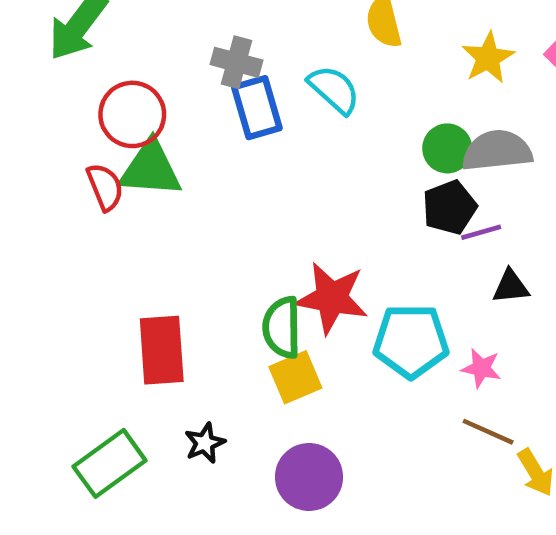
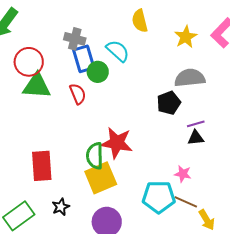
green circle: (447, 148) -> (98, 72), moved
red semicircle: (105, 187) -> (78, 94), moved
purple line: (481, 232) -> (196, 124), moved
cyan pentagon: (411, 341) -> (159, 197), moved
yellow square: (295, 377) -> (101, 178), size x1.4

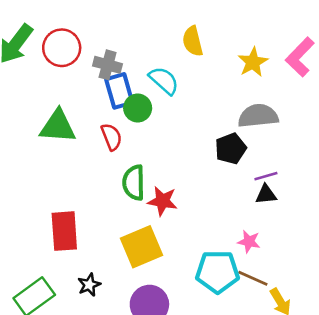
red circle: (29, 62) -> (62, 48), moved
red star: (117, 143) -> (163, 201), size x0.7
green semicircle: (95, 156) -> (134, 183), moved

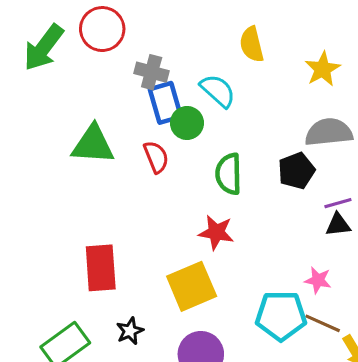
red circle: (62, 48) -> (102, 29), moved
green semicircle: (134, 183) -> (229, 174), moved

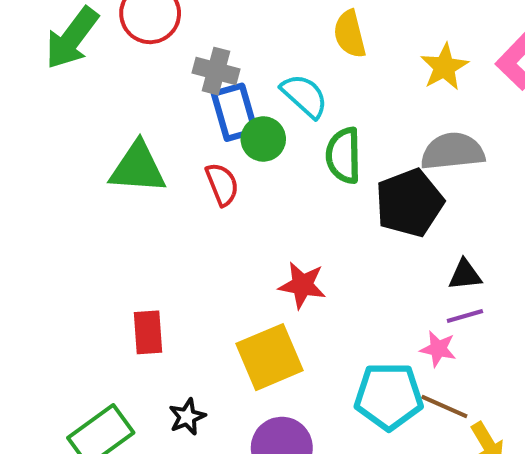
black pentagon: (296, 171) -> (409, 203), size x1.4
green semicircle: (229, 174) -> (344, 155), moved
purple line: (338, 203) -> (465, 316), moved
red rectangle: (101, 268) -> (148, 332), size x0.7

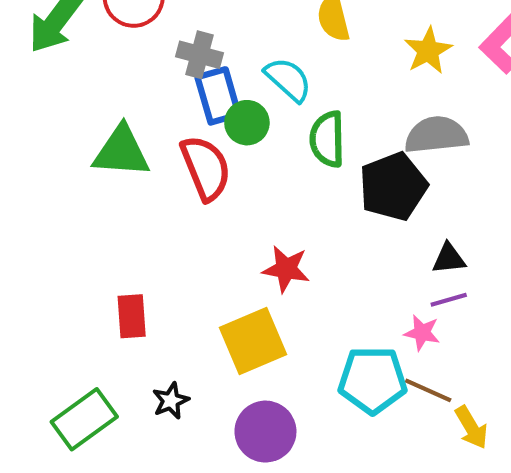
red semicircle: (222, 184) -> (206, 168), size x1.5

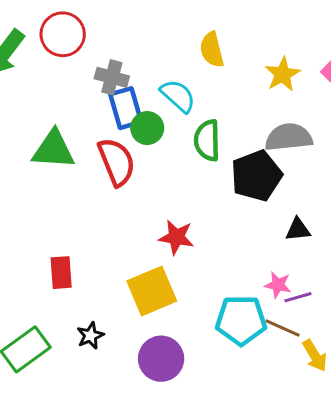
purple line: (449, 300) -> (298, 297), moved

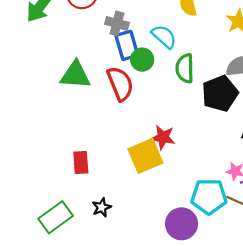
yellow square: (152, 291) -> (145, 156), moved
purple circle: (161, 359) -> (182, 224), moved

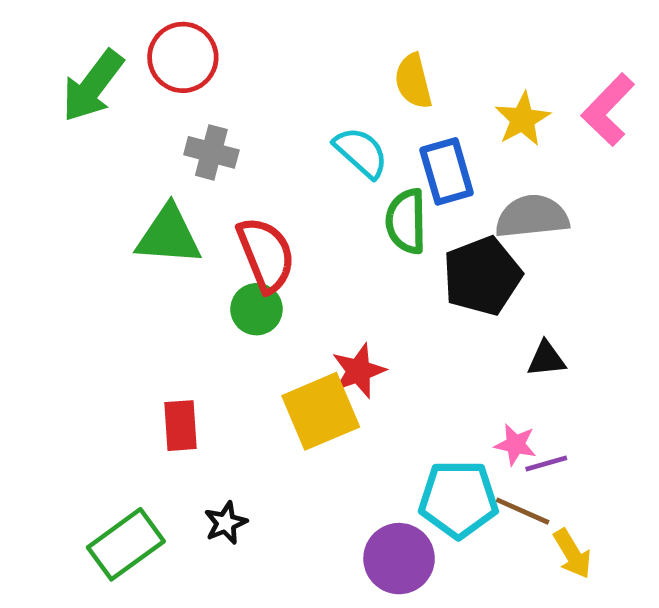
gray cross: (117, 23) -> (211, 152), moved
blue rectangle: (127, 45) -> (447, 171), moved
green circle: (142, 60) -> (257, 309), moved
red star: (163, 137) -> (359, 371), turned -30

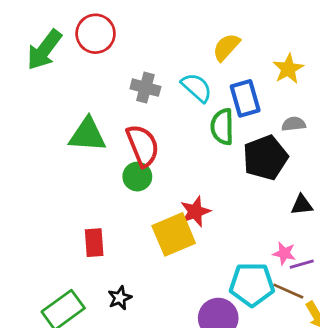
yellow semicircle: (413, 81) -> (226, 47), turned 56
gray cross: (211, 152) -> (145, 88), moved
gray semicircle: (532, 217) -> (294, 124), size x0.6

